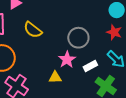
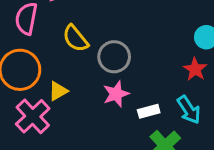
gray circle: (78, 38) -> (114, 57), moved
yellow triangle: (55, 77) -> (58, 91), moved, turned -40

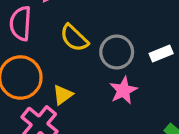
white rectangle: (149, 111) -> (161, 53), moved

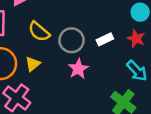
yellow triangle: (63, 95) -> (33, 64), moved

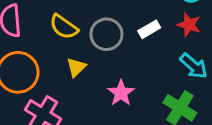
yellow triangle: (33, 64) -> (76, 67), moved
pink star: (78, 69) -> (121, 93), moved

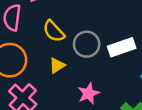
white rectangle: (149, 29) -> (122, 47), size x1.5

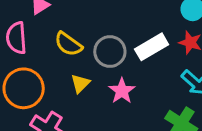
pink star: (89, 93) -> (122, 91), moved

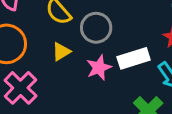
white rectangle: (152, 47) -> (134, 58), moved

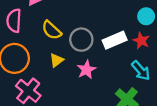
white rectangle: (134, 58) -> (115, 40), moved

